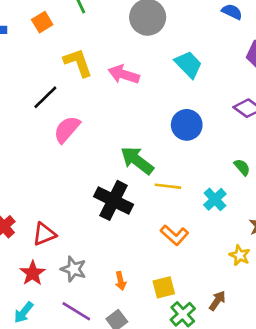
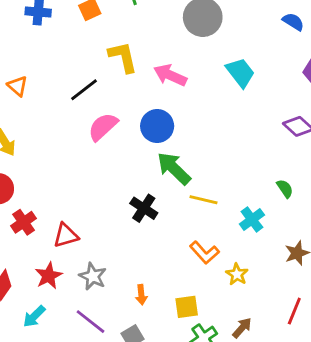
blue circle: (187, 125) -> (157, 126), moved
black cross: (114, 200) -> (144, 208), size x0.7
yellow star: (240, 255) -> (237, 274), moved

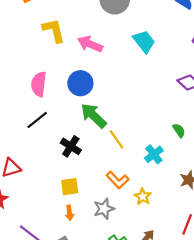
black line: (84, 90) -> (37, 120), moved
pink semicircle: (103, 127) -> (39, 84), turned -40
yellow line: (203, 200) -> (117, 139), turned 42
gray star: (93, 276) -> (104, 209), moved, turned 30
yellow square: (187, 307) -> (70, 187), moved

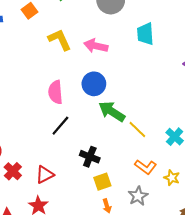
cyan trapezoid: (144, 42) -> (145, 34), turned -135
black cross: (71, 146) -> (90, 157), moved

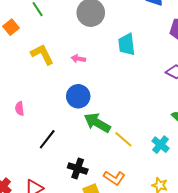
pink arrow: (96, 46) -> (78, 59), size x0.6
pink semicircle: (55, 92) -> (20, 109), moved, size x0.6
orange L-shape: (146, 167) -> (114, 178), moved

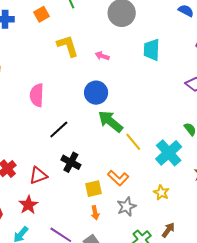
pink semicircle: (20, 109) -> (37, 95), size x1.6
cyan cross: (160, 145) -> (169, 153), size x1.5
black cross: (78, 168) -> (71, 162), moved

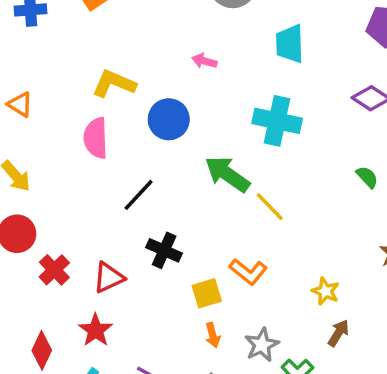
yellow L-shape: (68, 46) -> (114, 84), moved, turned -45
blue circle: (96, 93) -> (169, 119), moved
cyan cross: (169, 153) -> (277, 121), moved, turned -32
gray star: (127, 207) -> (262, 345), moved
brown arrow: (168, 230) -> (338, 333), moved

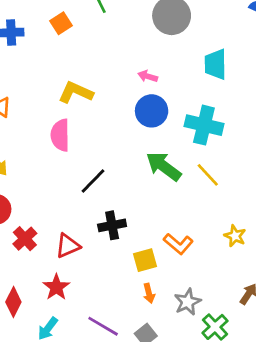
blue circle: (169, 119) -> (152, 111), moved
yellow line: (270, 207) -> (208, 175), moved
black cross: (164, 250) -> (112, 225), turned -36
yellow star: (325, 291) -> (235, 236), moved

